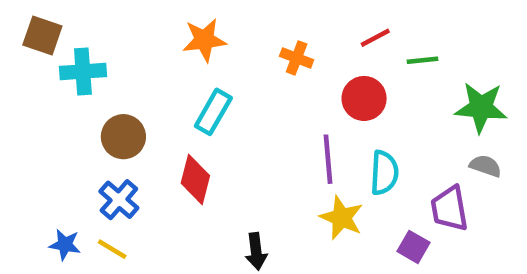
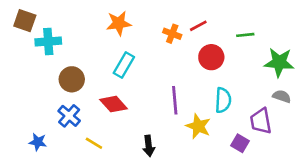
red line: (375, 38) -> (198, 26), moved
purple line: (328, 159) -> (175, 100), moved
red diamond: (195, 179) -> (113, 104), turned -56
yellow line: (112, 249) -> (94, 143), moved

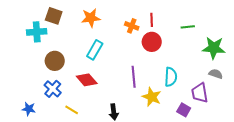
brown square: (25, 21) -> (54, 16), moved
red line: (198, 26) -> (152, 20), turned -64
red circle: (211, 57) -> (152, 42), moved

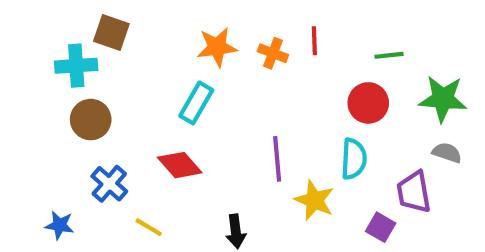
orange star: (91, 18) -> (217, 47), moved
red circle: (152, 42) -> (368, 103), moved
brown circle: (55, 61) -> (91, 120), moved

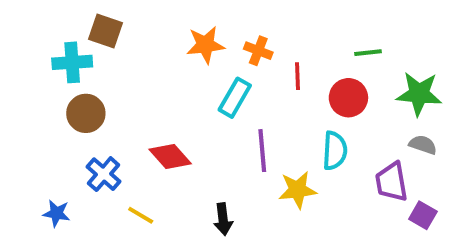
red line: (314, 41) -> (297, 76), moved
cyan rectangle: (196, 103) -> (235, 98), moved
yellow star: (314, 200) -> (297, 190), turned -30
purple square: (381, 227) -> (423, 215), moved

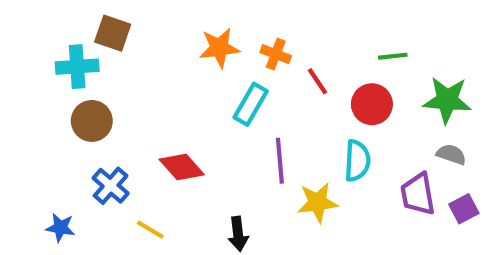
red line: (297, 76) -> (318, 81), turned -32
purple square: (423, 215) -> (464, 209), moved, turned 32

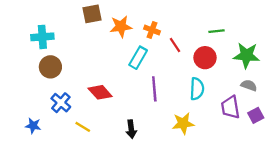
brown square: (113, 33) -> (92, 14), moved, turned -30
yellow star: (318, 202) -> (183, 123), moved

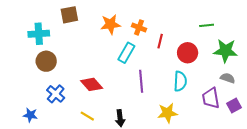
brown square: (92, 14) -> (69, 15), moved
green line: (217, 31) -> (207, 25), moved
red line: (175, 45) -> (160, 41), turned 48
yellow line: (83, 127) -> (87, 116), moved

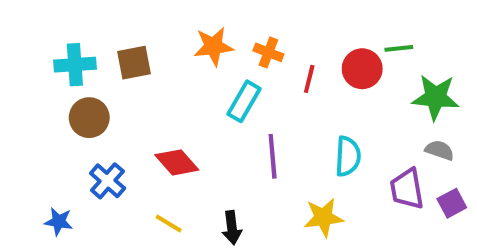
brown square: (69, 15) -> (134, 63), moved
red circle: (188, 53) -> (362, 69), moved

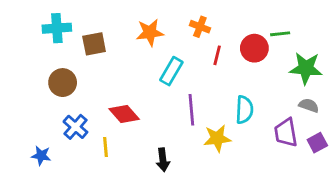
orange cross: (268, 52) -> (200, 27), moved
cyan cross: (75, 65) -> (57, 28), moved
yellow star: (323, 217) -> (217, 138), moved
yellow line: (169, 224) -> (106, 147), moved, turned 54

